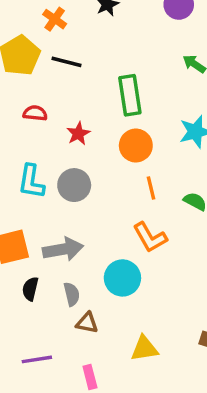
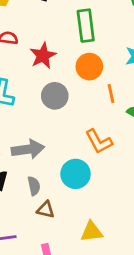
red star: (78, 134) -> (43, 56), size x1.4
gray circle: (74, 185) -> (55, 96), moved
orange line: (151, 188) -> (111, 94), moved

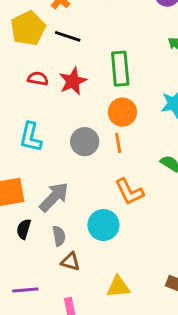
red star: (43, 56) -> (73, 81), moved
orange line: (111, 94) -> (118, 143), moved
gray arrow: (28, 149) -> (54, 197), turned -40

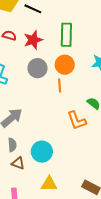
gray circle: (85, 142) -> (37, 68), moved
orange L-shape: (129, 192) -> (77, 120), moved
cyan circle: (103, 225) -> (42, 152), moved

